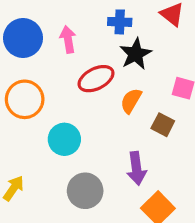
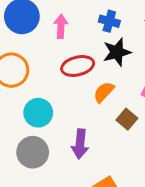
purple arrow: (136, 168) -> (80, 144), moved
gray circle: (85, 191) -> (33, 152), moved

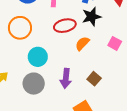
brown square: (127, 119) -> (94, 79), moved

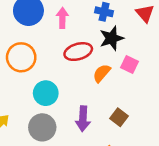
pink square: (115, 43) -> (129, 64), moved

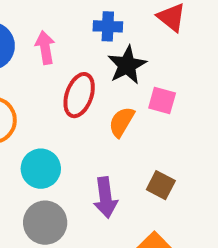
red ellipse: (78, 52) -> (79, 95), turned -44

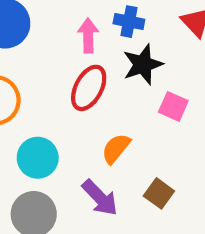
pink arrow: (45, 48) -> (88, 35), moved
orange semicircle: (122, 122) -> (116, 149), moved
purple arrow: (105, 198) -> (100, 198), turned -45

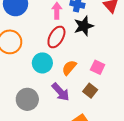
pink square: (173, 106) -> (98, 67), moved
cyan circle: (38, 158) -> (42, 63), moved

